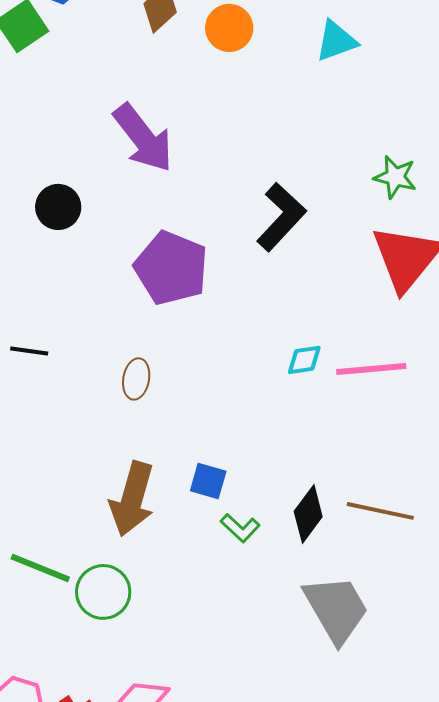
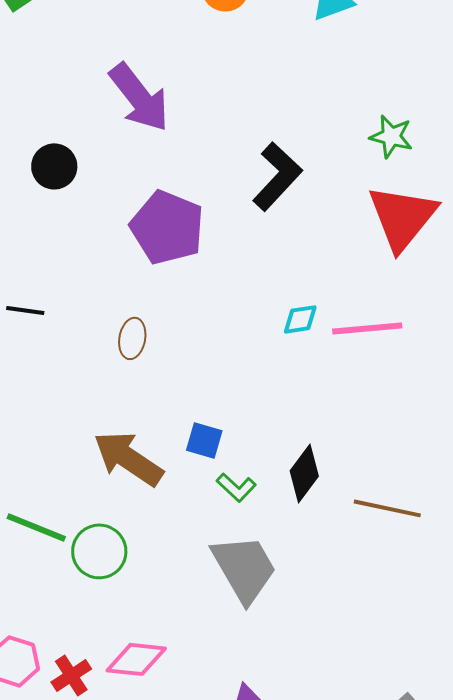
brown arrow: (132, 499) -> (128, 458), turned 108
brown line: (380, 511) -> (387, 508), moved
gray trapezoid: (336, 609) -> (244, 568), moved

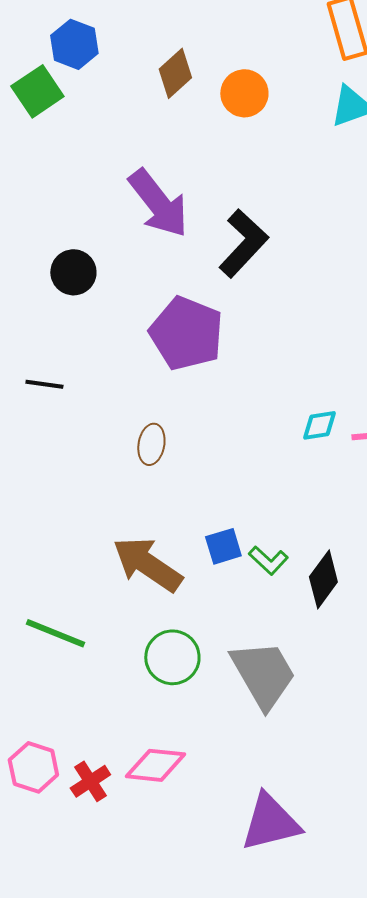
black L-shape: (277, 176) -> (243, 243), moved
black line: (25, 310) -> (44, 384), moved
blue square: (204, 440) -> (223, 546), turned -33
green L-shape: (236, 487) -> (268, 560), moved
green circle: (99, 551) -> (172, 657), moved

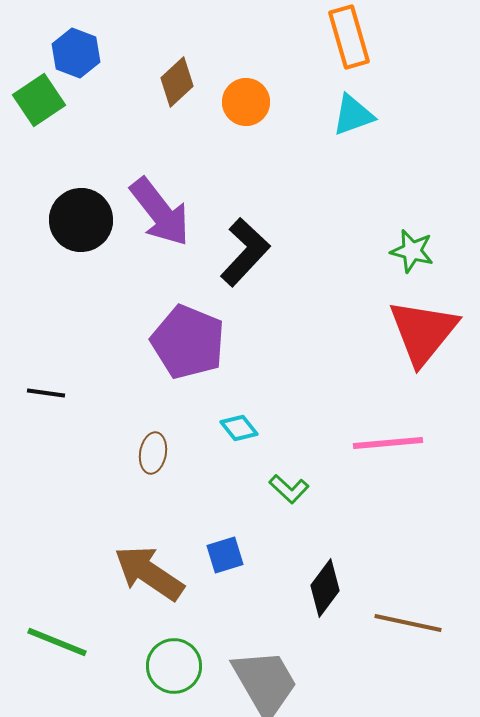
black circle: (73, 272) -> (81, 220), moved, size x1.4
cyan diamond: (319, 425) -> (239, 428), moved, turned 60
green L-shape: (268, 560) -> (289, 489), moved

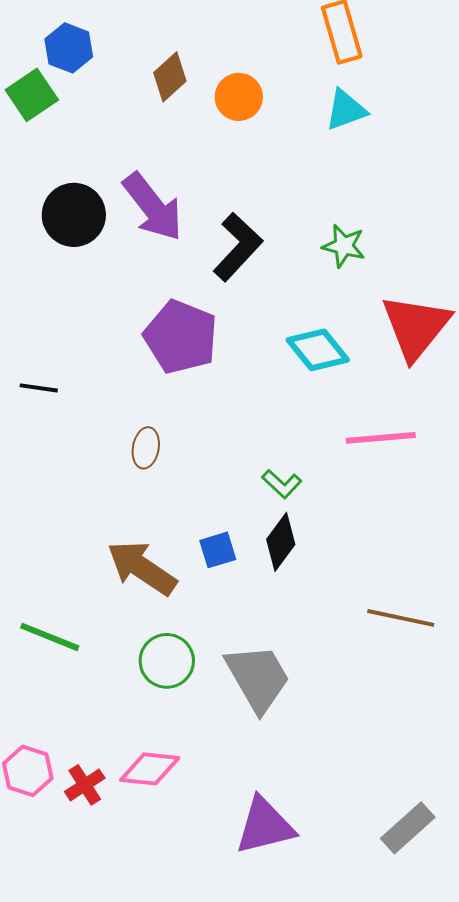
green star: (412, 251) -> (344, 246), moved
cyan diamond: (239, 428) -> (318, 350), moved, size x1.6
black diamond: (325, 588) -> (281, 542), moved

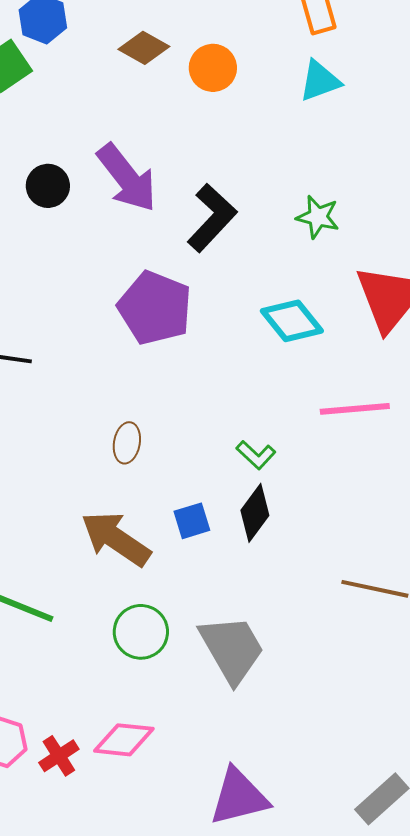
brown diamond: (170, 77) -> (144, 48), turned 72
black circle: (74, 215) -> (48, 186), size x0.7
brown ellipse: (146, 448) -> (127, 443), moved

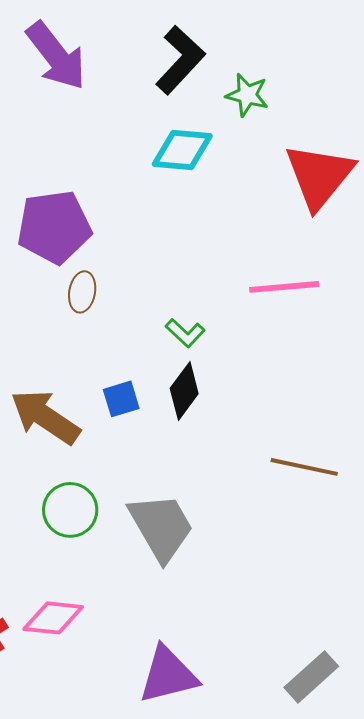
black L-shape: (212, 218) -> (180, 60), moved
purple pentagon: (155, 308) -> (54, 227), moved, turned -30
cyan diamond: (292, 321) -> (182, 150), moved, turned -46
brown ellipse: (127, 443) -> (82, 292), moved

